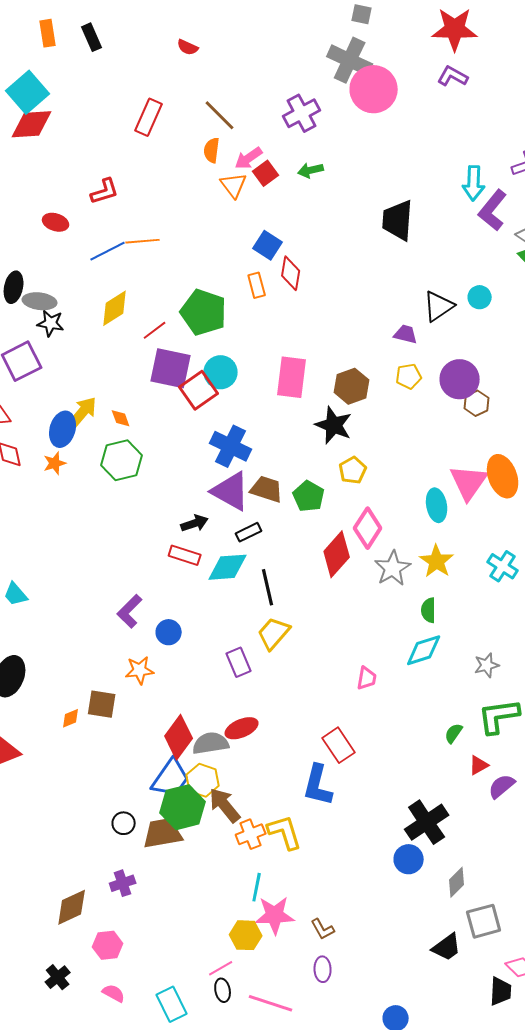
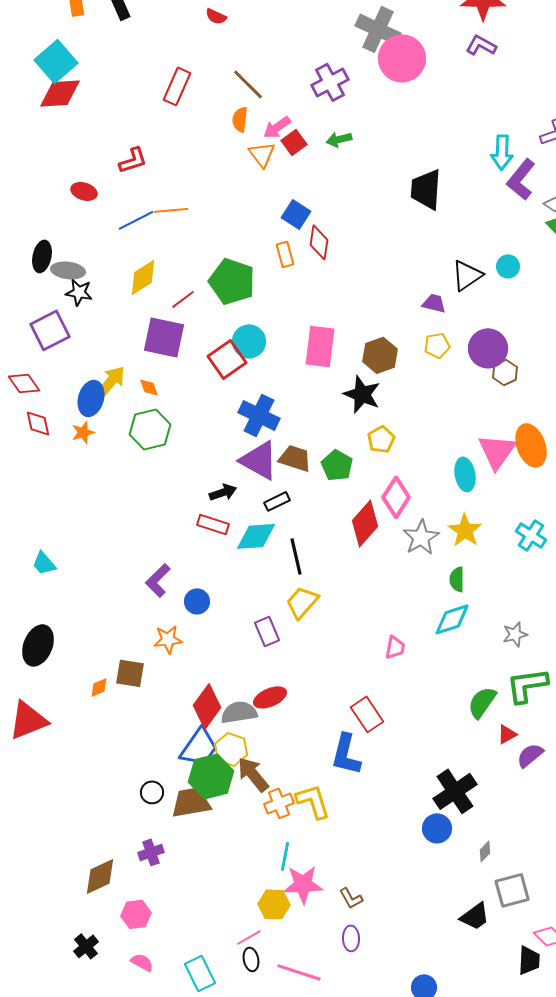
purple square: (171, 368) -> (164, 337), moved
green semicircle: (454, 733) -> (482, 702), size x1.6
gray diamond: (457, 882) -> (485, 851), size x0.7

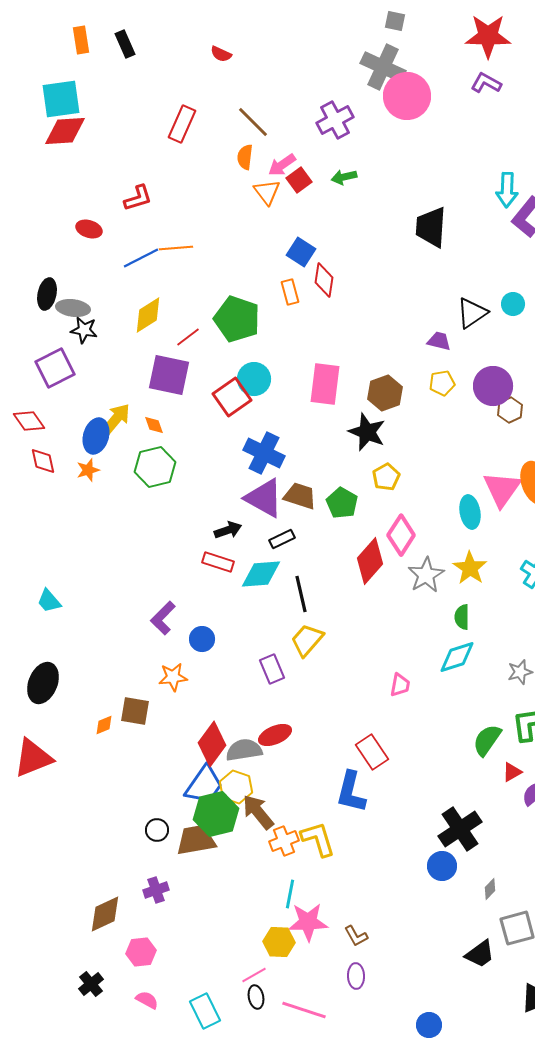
cyan square: (56, 61) -> (61, 99), turned 33

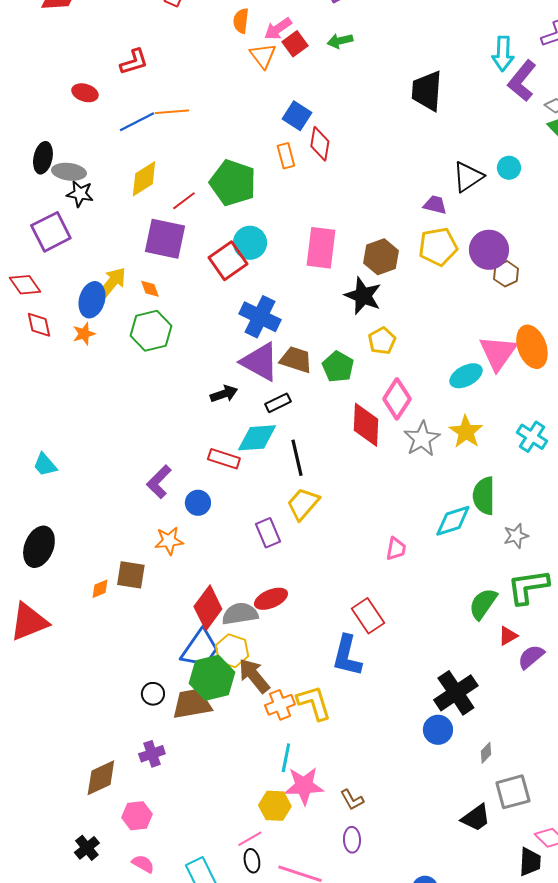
yellow pentagon: (442, 383) -> (438, 247), size x1.5
cyan ellipse: (470, 512) -> (466, 376), turned 72
red diamond: (370, 561) -> (366, 425), turned -39
red rectangle: (218, 562) -> (224, 459), moved
green semicircle: (462, 617) -> (484, 496), moved, size x1.5

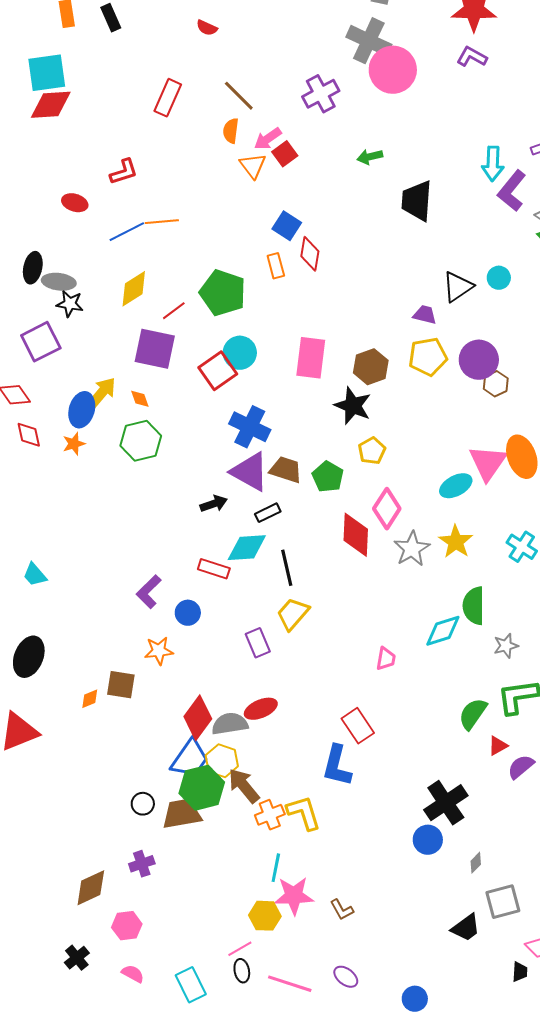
green arrow: (340, 41) -> (370, 157), moved
purple ellipse: (352, 840) -> (346, 977), moved, turned -50
black trapezoid: (530, 862) -> (520, 972), size x0.7

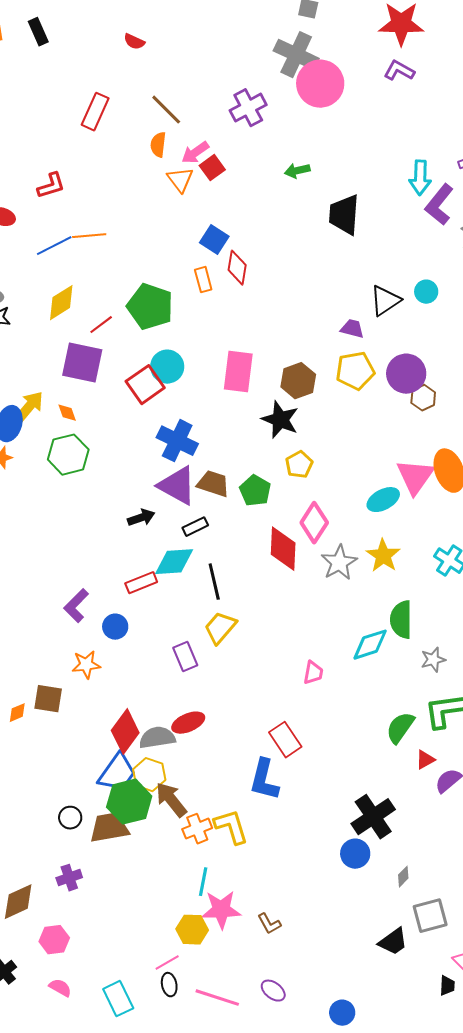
red rectangle: (214, 569) -> (141, 583), turned -40

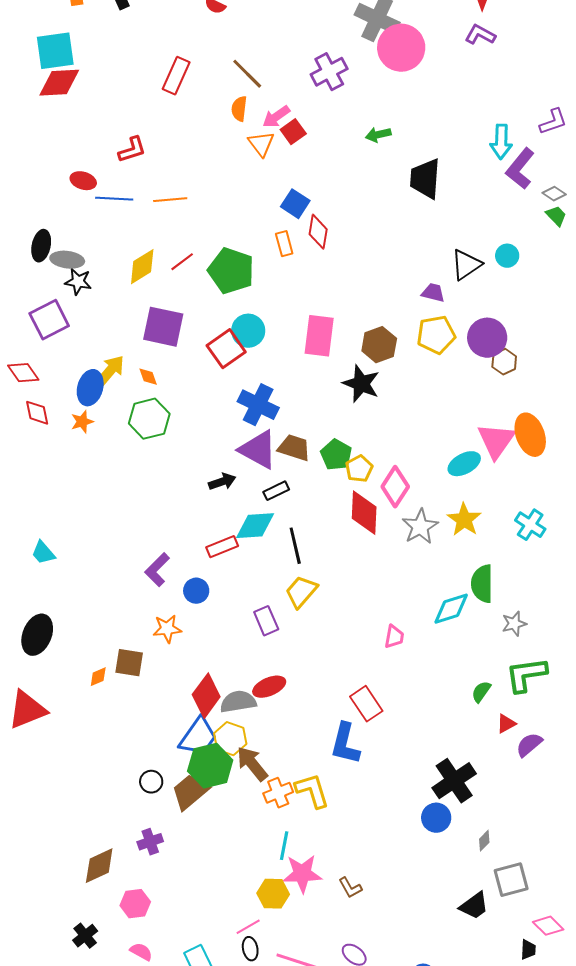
blue line: (54, 246) -> (114, 199), moved, turned 30
red line: (101, 325) -> (182, 262), moved
yellow pentagon: (299, 465) -> (359, 469), moved
green semicircle: (400, 728) -> (481, 692), size x0.7
brown trapezoid: (109, 828) -> (190, 792), turned -30

